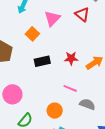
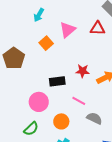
red triangle: (82, 14) -> (98, 28), turned -42
black rectangle: (42, 61) -> (57, 81), moved
pink circle: (12, 94) -> (39, 102), moved

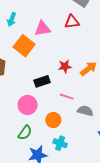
pink triangle: (68, 30) -> (43, 29), turned 42
orange square: (46, 43) -> (24, 46), size x1.5

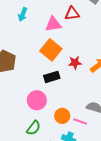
red triangle: (72, 22) -> (72, 14), moved
orange square: (24, 46) -> (51, 50), moved
pink line: (67, 97) -> (80, 121), moved

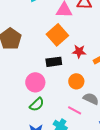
orange circle: (62, 116) -> (76, 81), moved
green semicircle: (34, 128) -> (37, 104), moved

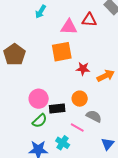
orange square: (57, 35) -> (62, 52), turned 30
black rectangle: (54, 62) -> (57, 109), moved

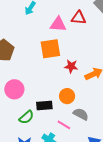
pink circle: (39, 99) -> (14, 89), moved

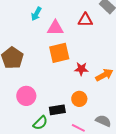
pink triangle: (58, 24) -> (55, 28), moved
gray semicircle: (81, 114) -> (103, 121), moved

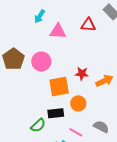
orange square: (59, 53) -> (59, 86), moved
pink circle: (26, 96) -> (41, 62), moved

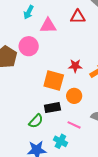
pink circle: (41, 62) -> (29, 46), moved
orange square: (59, 86) -> (54, 80), turned 30

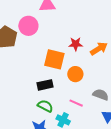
black rectangle: (52, 108) -> (45, 85), moved
green semicircle: (36, 121) -> (45, 106), moved, turned -105

